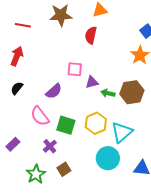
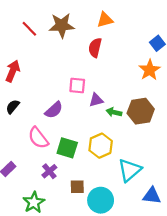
red line: (23, 25) -> (29, 29), moved, turned 35
cyan triangle: (122, 132) -> (130, 170), moved
cyan circle: (108, 158) -> (101, 200), moved
brown square: (64, 169) -> (77, 187), moved, turned 32

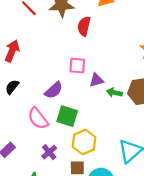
red semicircle: (95, 48) -> (84, 26), moved
yellow hexagon: (101, 146) -> (84, 142), moved
green square: (67, 148) -> (67, 116), moved

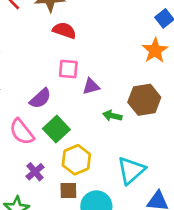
red semicircle: (84, 26) -> (64, 30), moved, turned 96
green arrow: (114, 93) -> (112, 116), moved
green square: (67, 116) -> (56, 129), turned 30

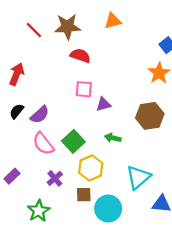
purple semicircle: (40, 98) -> (40, 115), moved
green arrow: (112, 116) -> (113, 138), moved

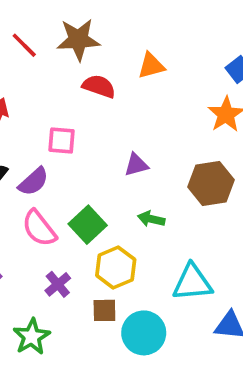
orange triangle: (113, 21) -> (151, 66), moved
pink square: (84, 89) -> (62, 140), moved
cyan triangle: (138, 177) -> (192, 282), turned 36

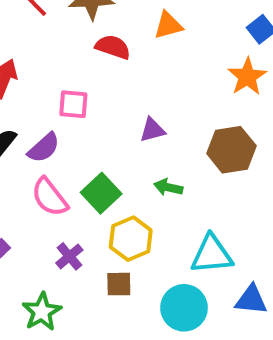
cyan circle: (144, 333) -> (184, 308), moved

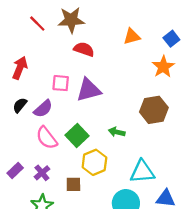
orange triangle: (168, 25) -> (132, 36), moved
purple triangle: (152, 130) -> (89, 90), moved, size x1.6
purple cross: (69, 256) -> (42, 173), moved
brown square: (119, 284) -> (73, 184), moved

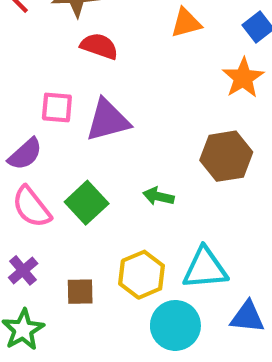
yellow hexagon: (94, 162) -> (142, 275), moved

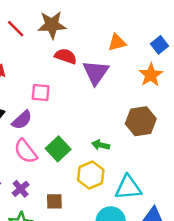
purple triangle: (108, 120) -> (96, 72), moved, turned -40
yellow hexagon: (142, 275) -> (91, 175), moved

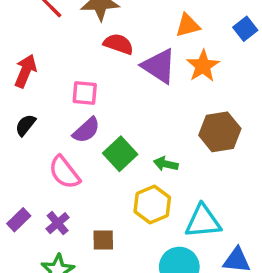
purple triangle: (96, 72) -> (159, 66), turned -32
orange star: (151, 75) -> (203, 66), moved
purple semicircle: (22, 120) -> (86, 130), moved
green square: (58, 149) -> (120, 154), moved

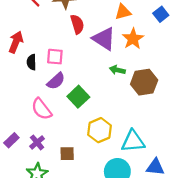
red semicircle: (118, 44) -> (77, 24), turned 54
black semicircle: (26, 125) -> (31, 62), moved, turned -40
green arrow: (166, 164) -> (117, 70), moved

